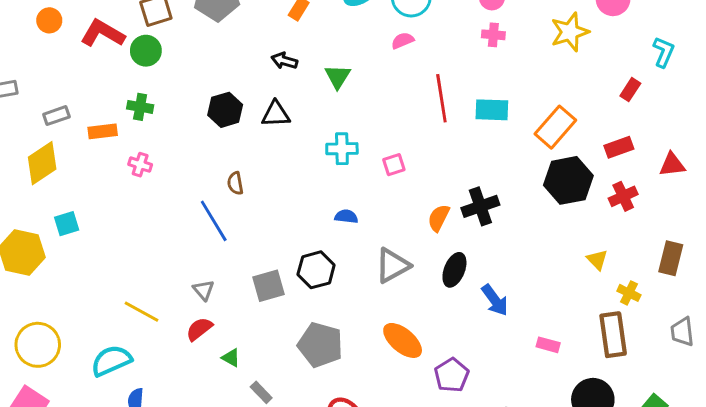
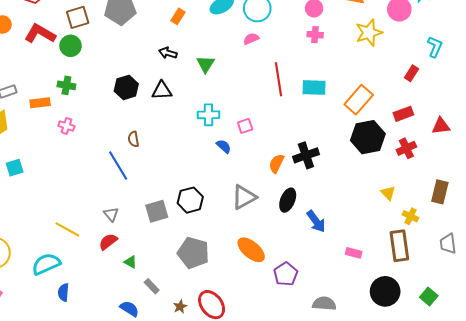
blue semicircle: (346, 216) -> (224, 146), moved, turned 35

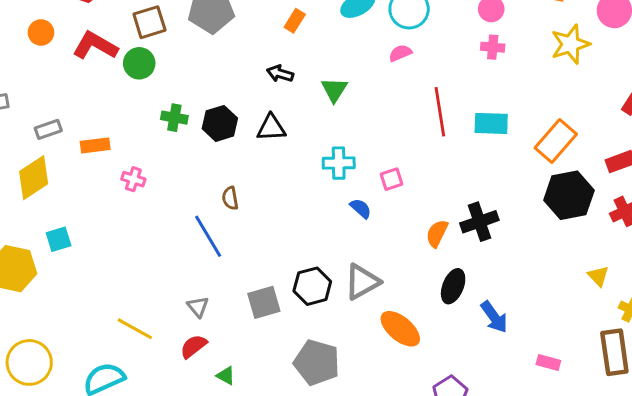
green cross: (66, 85) -> (174, 118), moved
gray triangle: (244, 197) -> (362, 282), moved
orange ellipse: (251, 250) -> (400, 329), moved

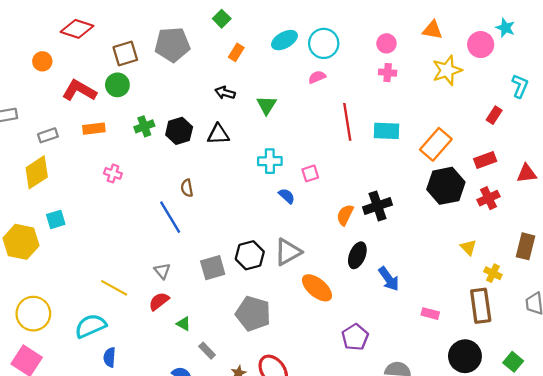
red L-shape: (95, 46) -> (79, 90), moved
green cross: (174, 118) -> (144, 126), turned -30
orange rectangle: (95, 145) -> (94, 129), moved

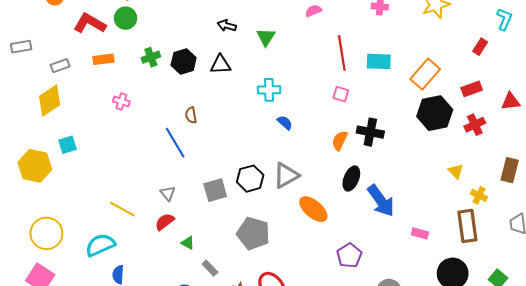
pink square: (310, 173) -> (341, 94), moved, turned 35
black cross: (378, 206) -> (370, 132), turned 30
blue arrow: (389, 279) -> (381, 201), size x1.4

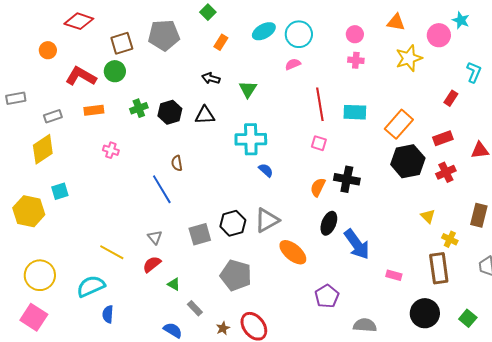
cyan cross: (269, 90) -> (251, 139), size x1.4

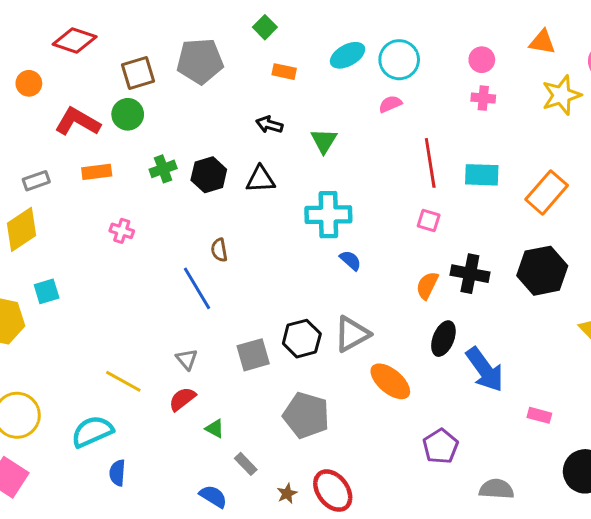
orange rectangle: (221, 42) -> (284, 72), turned 70
black hexagon: (408, 161) -> (542, 271), moved

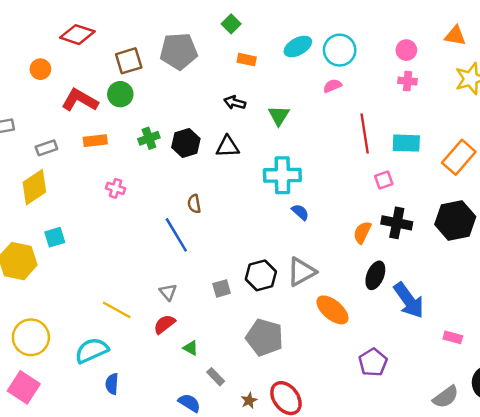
pink square: (429, 221) -> (384, 180), moved, turned -36
gray square: (253, 355) -> (222, 288), size x0.7
gray semicircle: (497, 489) -> (446, 397), moved, turned 140

